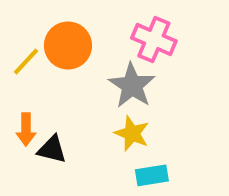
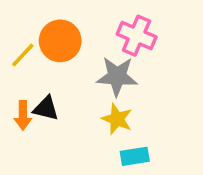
gray star: (132, 85) -> (117, 76), turned -30
black triangle: (52, 149) -> (46, 108), moved

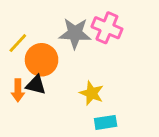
orange circle: (60, 41) -> (42, 60), moved
gray star: (117, 76) -> (75, 33), moved

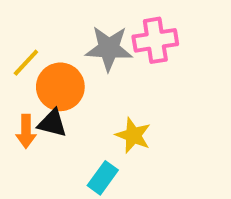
pink cross: (107, 28) -> (155, 40), turned -32
cyan rectangle: (106, 122) -> (103, 178), moved, turned -45

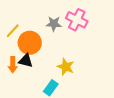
pink cross: (155, 40) -> (77, 20), turned 35
gray star: (109, 48) -> (54, 24), size x0.7

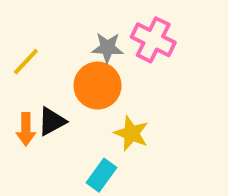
orange circle: (30, 43) -> (98, 86), moved
black triangle: (26, 61) -> (52, 121), turned -42

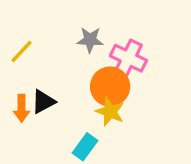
pink cross: (153, 40) -> (128, 58), moved
orange circle: (98, 86) -> (110, 87), moved

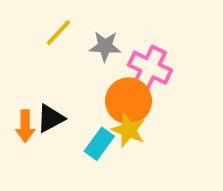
yellow line: (22, 51) -> (58, 33), moved
cyan rectangle: (85, 147) -> (99, 144), moved

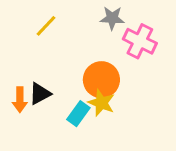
gray star: (105, 46) -> (112, 18), moved
pink cross: (150, 68) -> (140, 41), moved

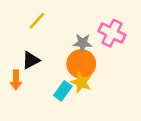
gray star: (112, 18) -> (82, 43), moved
black triangle: (40, 94) -> (31, 60), moved

